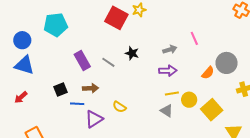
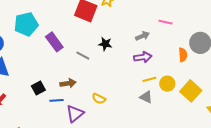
pink line: (194, 38) -> (166, 22), turned -48
purple rectangle: (82, 61) -> (54, 42), moved
orange semicircle: (208, 73) -> (183, 55), turned -40

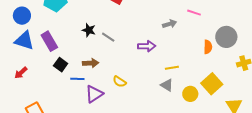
purple rectangle: (54, 42) -> (49, 41), moved
black star: (105, 44) -> (89, 30), moved
purple arrow: (143, 57) -> (147, 46), moved
yellow circle: (167, 84) -> (190, 94), moved
black square: (38, 88) -> (61, 65), turned -32

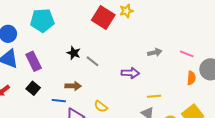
pink line: (194, 13) -> (187, 54), moved
black square: (61, 65) -> (33, 88), moved

